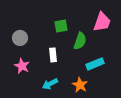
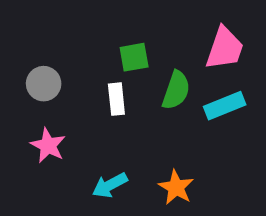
white rectangle: (53, 55) -> (116, 99), moved
cyan rectangle: (95, 64) -> (225, 106), moved

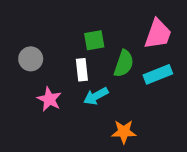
pink star: (48, 145) -> (49, 99), moved
cyan arrow: (110, 185) -> (96, 96), moved
orange star: (176, 187) -> (124, 132), turned -30

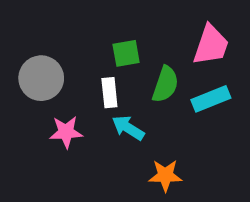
gray circle: (31, 59) -> (41, 78), size x1.4
cyan arrow: (96, 96) -> (128, 128), turned 60
pink star: (49, 99) -> (66, 132), turned -30

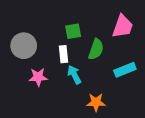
cyan rectangle: (211, 99) -> (125, 70), moved
cyan arrow: (128, 128) -> (74, 75), turned 30

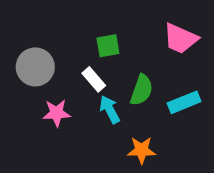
pink trapezoid: (123, 26) -> (180, 39), turned 95
green semicircle: (96, 49) -> (142, 90), moved
white rectangle: (63, 54) -> (94, 79), turned -35

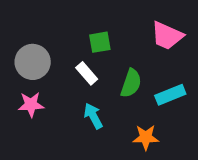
cyan arrow: (110, 109) -> (93, 116), moved
pink star: (57, 113) -> (31, 105), moved
orange star: (142, 150) -> (146, 137), moved

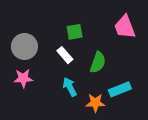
pink trapezoid: (167, 36) -> (125, 27), turned 45
cyan rectangle: (170, 95) -> (120, 89), moved
orange star: (146, 137) -> (95, 103), moved

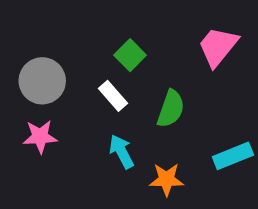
pink trapezoid: (125, 27) -> (218, 47), turned 60
green square: (75, 32) -> (130, 55), turned -35
cyan rectangle: (120, 89) -> (233, 156), moved

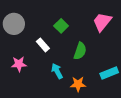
gray circle: (42, 81) -> (14, 24), moved
white rectangle: (113, 96) -> (43, 45), moved

